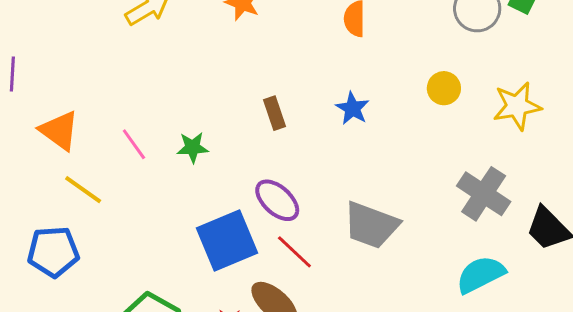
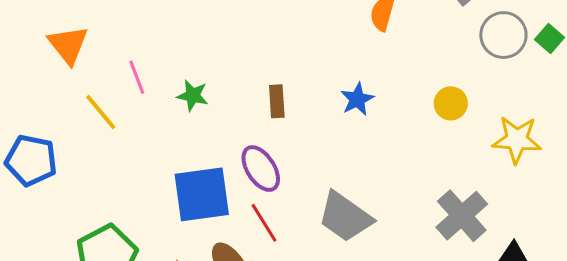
brown rectangle: (275, 113) -> (277, 101), moved
yellow line: (83, 190) -> (101, 112), moved

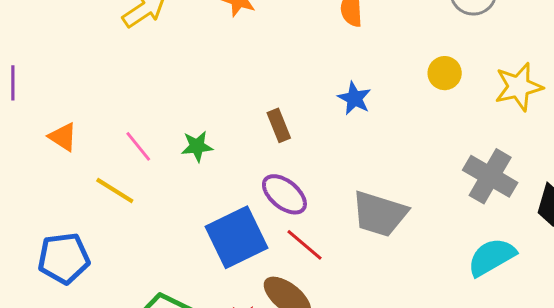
orange triangle: (68, 45) -> (63, 137), size x0.7

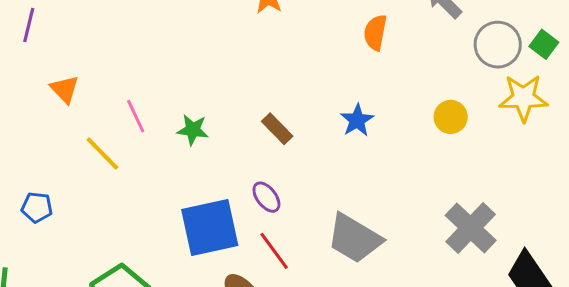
yellow star: (519, 87) -> (523, 98), moved
brown rectangle: (279, 125) -> (277, 129), turned -36
purple ellipse: (284, 194) -> (266, 197), size x0.7
blue pentagon: (64, 258) -> (37, 207), size x0.6

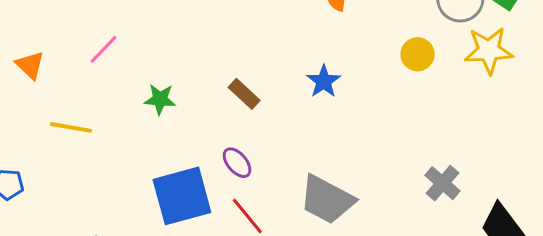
pink line: (136, 116) -> (104, 49), moved, turned 72
yellow circle: (451, 117) -> (418, 54), moved
yellow line: (102, 154) -> (71, 127), turned -33
gray cross: (471, 228) -> (442, 183), size x0.7

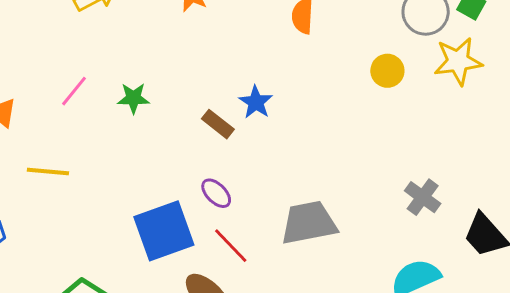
blue star: (324, 81) -> (256, 102), moved
green star: (160, 99) -> (133, 98), moved
gray trapezoid: (327, 199) -> (309, 223), turned 146

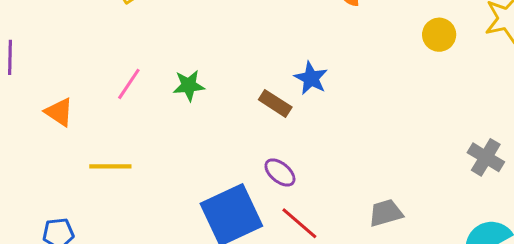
gray trapezoid: (309, 223) -> (386, 213), moved, size x0.6

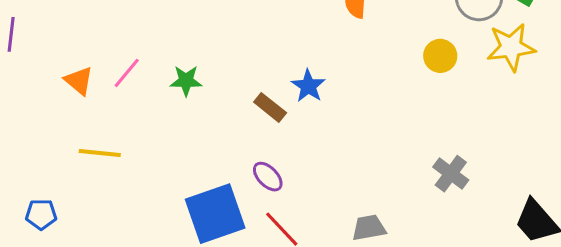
orange triangle: (59, 112) -> (79, 81), moved
gray cross: (486, 157) -> (451, 174), moved

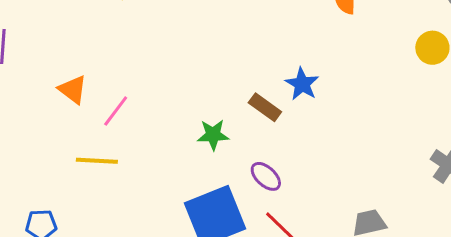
pink line: (127, 73) -> (116, 111), moved
green star: (186, 81) -> (213, 135), moved

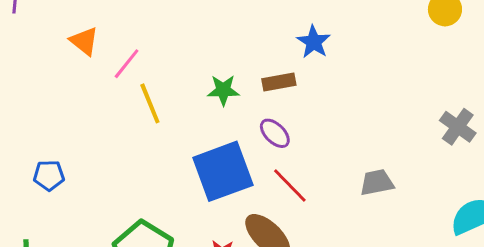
brown rectangle: (265, 107) -> (279, 82), moved, turned -48
yellow line: (97, 161) -> (150, 103), moved, turned 63

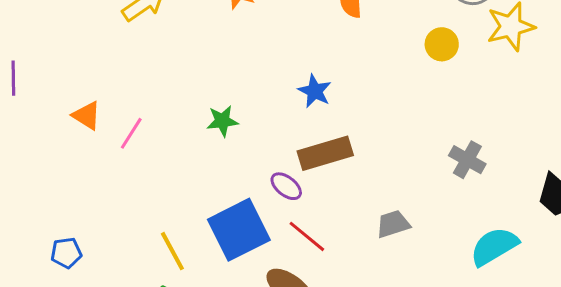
brown rectangle: (279, 82) -> (325, 153), moved, size x1.6
green star: (223, 90) -> (222, 121), moved
yellow line: (150, 103) -> (172, 251), moved

